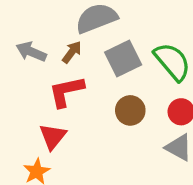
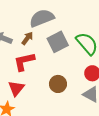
brown circle: (130, 110) -> (58, 84), moved

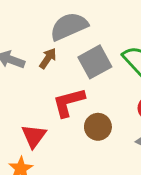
red L-shape: (24, 62) -> (69, 102), moved

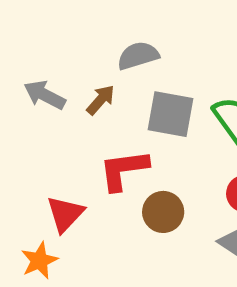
gray semicircle: (69, 26) -> (138, 56), size x0.7
gray square: (95, 62) -> (170, 114), turned 32

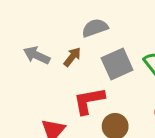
gray square: (170, 114) -> (117, 64), turned -32

